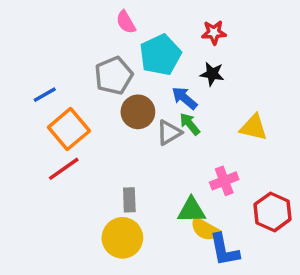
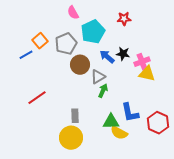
black star: (212, 74) -> (123, 54), moved
green arrow: (190, 124) -> (103, 91), moved, turned 64
orange square: (69, 129) -> (40, 41), moved, size x0.7
pink cross: (224, 181) -> (142, 62), moved
blue L-shape: (224, 250) -> (130, 113), moved

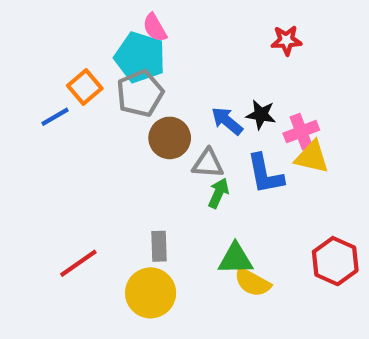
red star: (124, 19) -> (286, 40), moved
cyan pentagon: (93, 32) -> (140, 57), moved, turned -30
gray triangle: (98, 77) -> (208, 163), turned 35
red line: (37, 98) -> (78, 263), moved
blue L-shape: (130, 113) -> (265, 174), moved

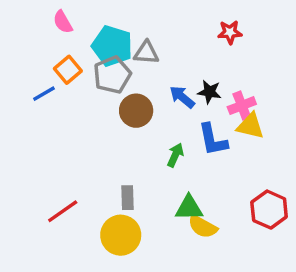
pink semicircle: (155, 28) -> (63, 22), moved
gray triangle: (208, 163) -> (146, 53), moved

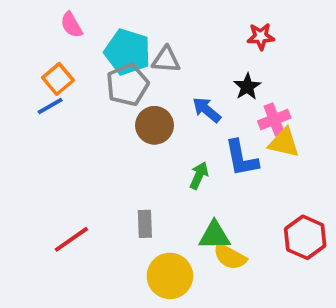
orange square: (68, 70) -> (58, 79), moved
black star: (209, 92) -> (247, 87), moved, turned 30
yellow circle: (121, 235) -> (170, 276), moved

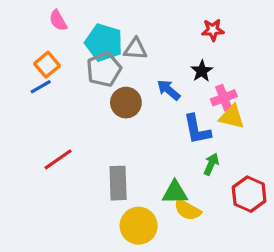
green arrow: (199, 176) -> (211, 164), moved
gray rectangle: (145, 224) -> (118, 183), size x1.5
red line: (71, 239) -> (58, 159), moved

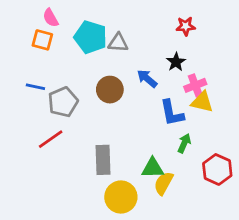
orange square: (47, 65) -> (42, 40), moved, turned -35
gray pentagon: (104, 69) -> (63, 102), moved
blue line: (41, 87) -> (35, 87), moved, turned 42
yellow semicircle: (188, 210) -> (164, 183), turned 90

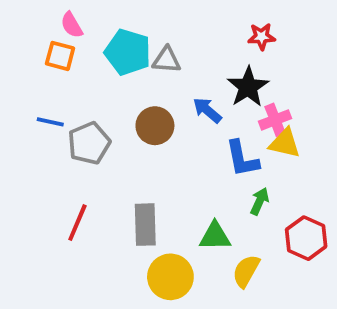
black star: (176, 62) -> (248, 87), size x1.5
red line: (51, 139) -> (77, 223), moved, turned -32
yellow semicircle: (164, 183) -> (246, 271), moved

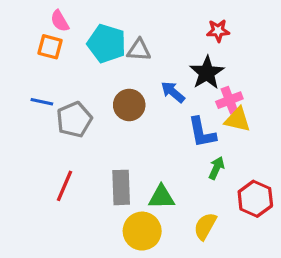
green triangle: (215, 236) -> (162, 197), moved

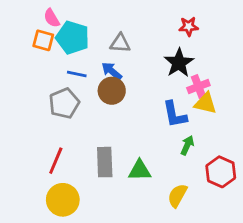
cyan pentagon: (107, 44) -> (73, 38), moved
blue arrow: (173, 92) -> (112, 71), moved
blue line: (42, 102) -> (77, 74), moved
yellow circle: (142, 231) -> (63, 200), moved

